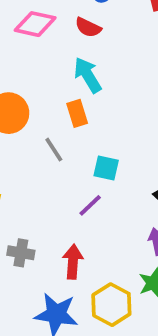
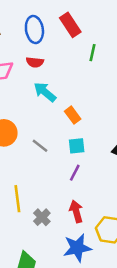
orange rectangle: (77, 113) -> (73, 115), moved
gray cross: (21, 253) -> (42, 217), turned -35

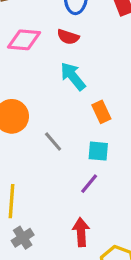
gray cross: (42, 217) -> (23, 238), moved

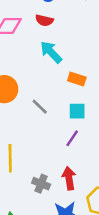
orange rectangle: (101, 112) -> (77, 79), turned -42
gray cross: (23, 238) -> (41, 184), moved, turned -30

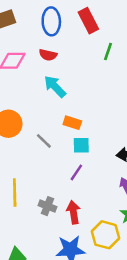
orange rectangle: (77, 79) -> (72, 123), moved
gray cross: (41, 184) -> (48, 206), moved

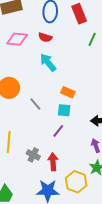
orange rectangle: (72, 123) -> (68, 92), moved

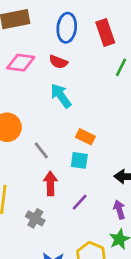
purple line: (58, 131) -> (80, 202), moved
red arrow: (53, 162) -> (50, 183), moved

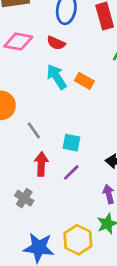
orange rectangle: (85, 137) -> (84, 81), moved
purple line: (80, 202) -> (71, 172), moved

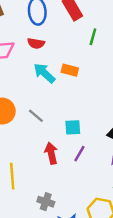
gray line: (34, 130) -> (36, 116), moved
gray cross: (24, 198) -> (46, 202), moved

